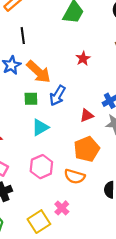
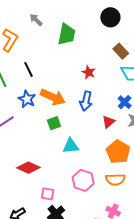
blue arrow: (57, 96) -> (86, 101), moved
cyan triangle: (40, 127) -> (71, 146), turned 42

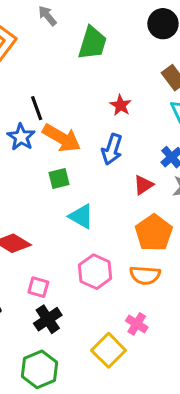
black line: (28, 69) -> (37, 108), moved
cyan triangle: (71, 146) -> (81, 216), turned 30

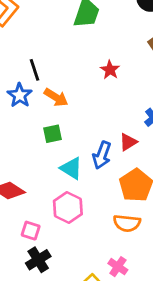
orange arrow: (62, 138) -> (56, 97), size x0.7
blue arrow: (112, 149) -> (102, 155), moved
pink hexagon: (95, 272) -> (68, 207), moved

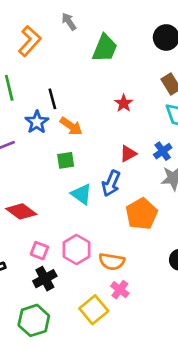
red triangle: (128, 142) -> (128, 154), moved
pink hexagon: (68, 207) -> (77, 249), moved
orange semicircle: (127, 223) -> (112, 262), moved

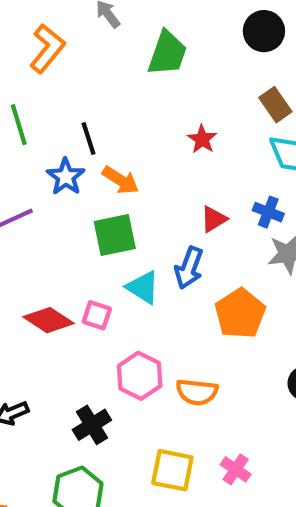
blue cross: (163, 151) -> (268, 212), turned -30
green square: (66, 160) -> (115, 235), size x1.5
pink square: (39, 251) -> (97, 315), moved
pink cross: (120, 290) -> (236, 469), moved
yellow square: (94, 310) -> (172, 470), turned -36

